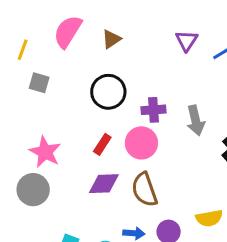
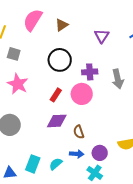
purple triangle: (187, 41) -> (102, 36), moved
pink star: (45, 152) -> (18, 84), moved
brown semicircle: (144, 190) -> (79, 132), moved, size x0.6

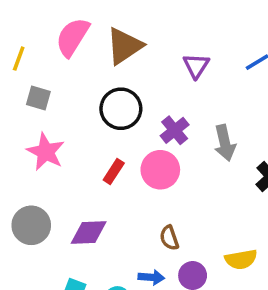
brown triangle: (62, 25) -> (124, 46), size x1.6
purple cross: (90, 72) -> (175, 130), turned -35
purple diamond: (57, 121) -> (89, 232), moved
brown semicircle: (79, 132) -> (169, 238), moved

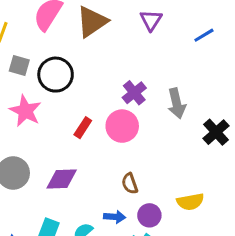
purple triangle: (196, 66) -> (151, 20), moved
black circle: (121, 109) -> (56, 75), moved

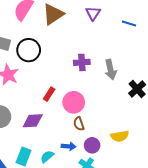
blue line: (204, 35) -> (129, 23), turned 48
purple cross: (134, 93) -> (82, 62), turned 35
pink circle: (122, 126) -> (74, 102), moved
red rectangle: (83, 128) -> (49, 94), moved

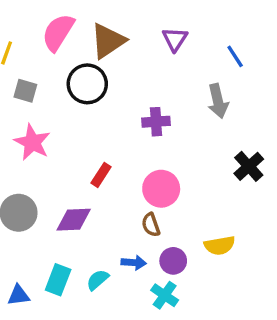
blue line: (129, 23) -> (235, 56), turned 40
black circle: (29, 50) -> (87, 84), moved
gray arrow: (111, 70) -> (218, 101), moved
pink circle: (74, 102) -> (161, 189), moved

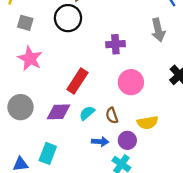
red rectangle: (101, 175) -> (77, 81), size x1.5
pink circle: (161, 189) -> (131, 82), moved
yellow semicircle: (220, 245) -> (148, 123), moved
cyan semicircle: (98, 280) -> (87, 113), moved

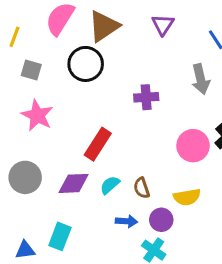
pink circle: (131, 82) -> (193, 146), moved

